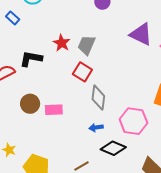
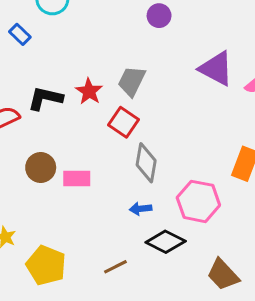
red star: (62, 43) -> (89, 91), moved

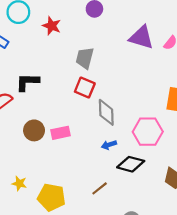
red star: (89, 91) -> (52, 26), moved

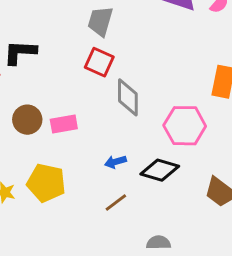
blue arrow: (109, 145) -> (115, 162), moved
yellow pentagon: (51, 197) -> (46, 183), moved

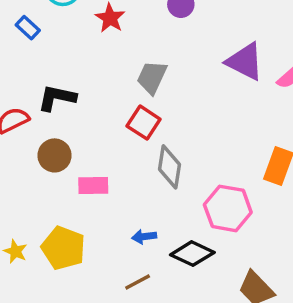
brown circle: (27, 120) -> (55, 155), moved

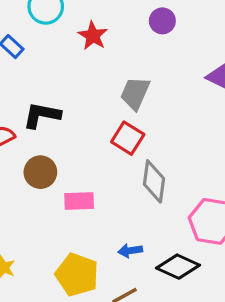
yellow pentagon: (63, 248) -> (77, 275), moved

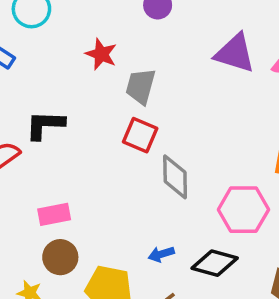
red star: (93, 36) -> (101, 54), moved
brown circle: (40, 172) -> (60, 257), moved
pink rectangle: (79, 201) -> (54, 214), moved

